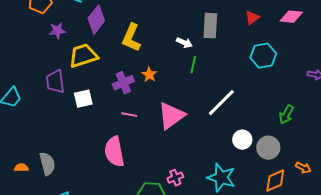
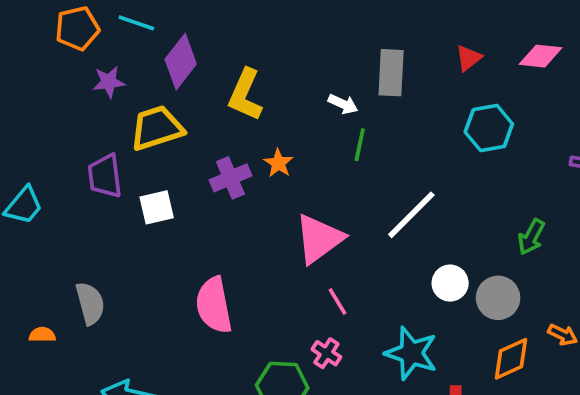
pink line: (129, 115) -> (338, 302), moved, turned 49
gray semicircle: (47, 164) -> (90, 303), moved
pink cross: (175, 178) -> (326, 353), turned -35

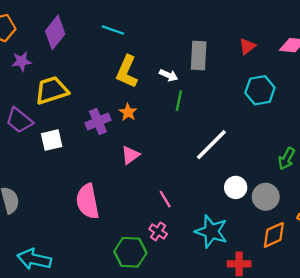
cyan line: (136, 23) -> (113, 30), moved
purple diamond: (181, 62) -> (55, 32), moved
yellow L-shape: (245, 95) -> (127, 72), moved
purple trapezoid: (105, 176) -> (19, 120), turned -44
pink triangle: (319, 239) -> (130, 155), moved, size x0.6

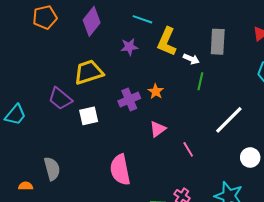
purple star: (22, 61) -> (129, 47), moved
yellow L-shape: (127, 72) -> (167, 42), moved
pink line: (165, 199) -> (188, 149), moved

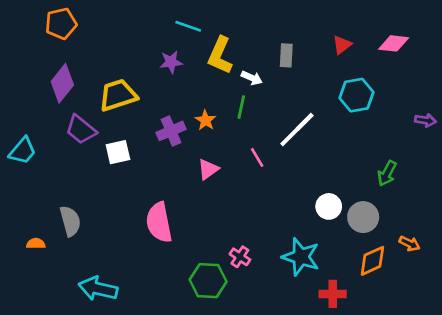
purple diamond: (92, 21) -> (62, 83), moved
gray rectangle: (218, 42) -> (286, 55), size x0.7
green line: (200, 81) -> (241, 107), moved
white line: (229, 120) -> (297, 130), moved
pink line: (188, 149) -> (257, 157), moved

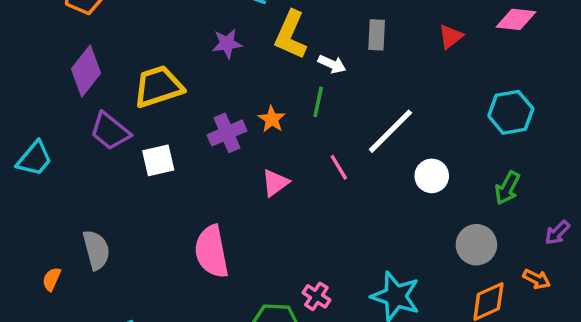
red triangle: (342, 45) -> (451, 37), moved
cyan hexagon: (357, 95) -> (511, 112), moved
purple arrow: (425, 120) -> (557, 233), moved, turned 126
white circle: (329, 206) -> (432, 176), moved
orange semicircle: (36, 244) -> (52, 279), turned -66

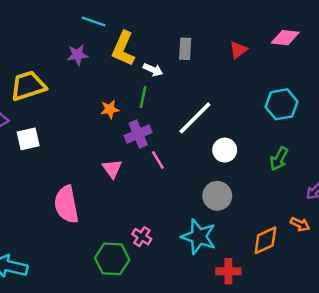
orange star: (272, 119) -> (110, 109), turned 30
purple cross: (227, 133) -> (138, 134), moved
pink line: (339, 167) -> (158, 160), moved
pink triangle: (275, 183) -> (112, 169), moved, turned -30
gray circle: (476, 245) -> (217, 196), moved

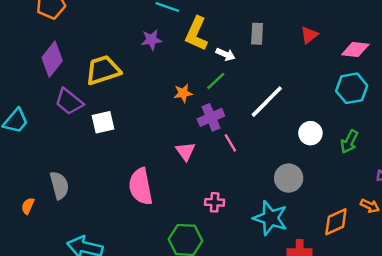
pink diamond: (285, 38) -> (355, 49), moved
green line: (143, 97) -> (216, 81), turned 35
white circle: (225, 150) -> (310, 133), moved
pink cross: (142, 237) -> (215, 202), moved, turned -30

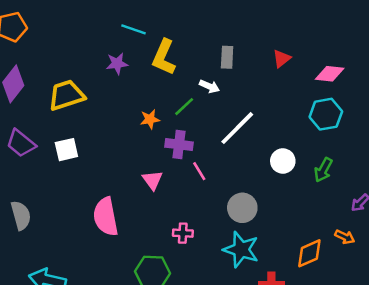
white arrow: (226, 54) -> (209, 86), moved
purple trapezoid: (69, 102) -> (21, 143), moved
purple cross: (211, 117) -> (179, 145), turned 30
gray circle: (289, 178) -> (242, 208), moved

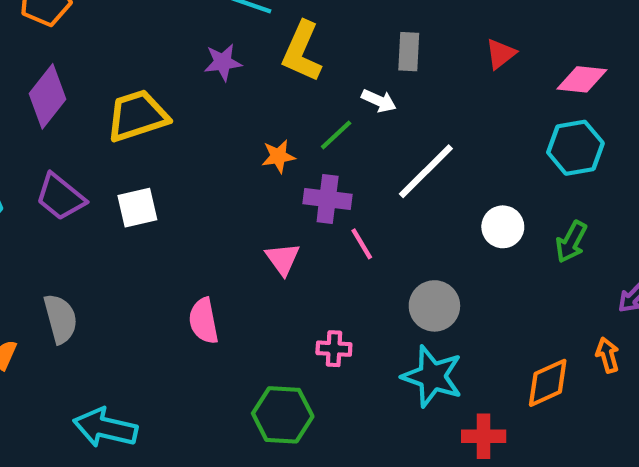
pink semicircle: (106, 217) -> (204, 321), size x0.7
orange arrow: (345, 237) -> (608, 355), turned -132

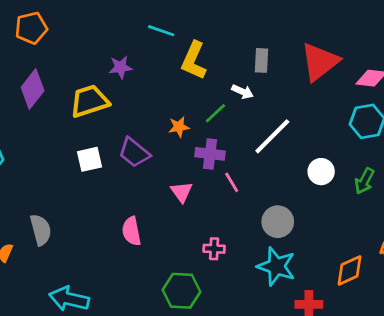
red triangle: (501, 54) -> (320, 62), size x2.0
purple star: (223, 62) -> (121, 67), moved
purple trapezoid: (60, 197) -> (134, 153), moved

